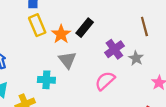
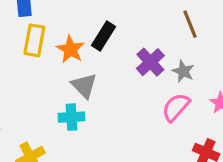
yellow rectangle: (37, 25) -> (34, 40), turned 40
cyan cross: (46, 80) -> (71, 117), moved
pink semicircle: (105, 81) -> (176, 107), moved

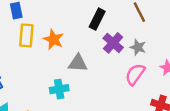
black rectangle: (104, 36) -> (97, 19), moved
gray triangle: (84, 86) -> (78, 63), moved, turned -36

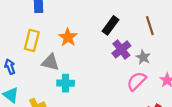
yellow rectangle: (26, 35) -> (32, 40), moved
gray triangle: (78, 63) -> (50, 62), moved

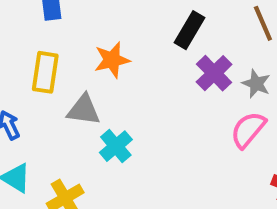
orange star: (68, 37) -> (112, 60), turned 30
cyan cross: (66, 83) -> (116, 146), turned -35

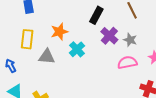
pink semicircle: (248, 130) -> (127, 62), turned 42
cyan cross: (116, 146) -> (77, 49), moved

